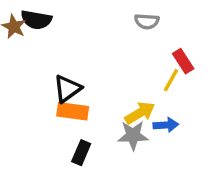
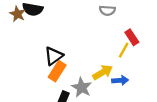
orange rectangle: (73, 111) -> (57, 71), turned -66
gray star: (133, 135) -> (82, 87), moved, turned 30

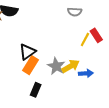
yellow line: (124, 50) -> (85, 39), moved
gray star: (82, 87) -> (56, 66), moved

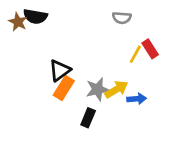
gray star: (56, 66) -> (97, 89), turned 30
black rectangle: (36, 90) -> (88, 118), moved

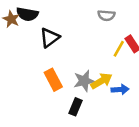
black triangle: (60, 70) -> (50, 38), moved
orange rectangle: (64, 88) -> (53, 80), turned -60

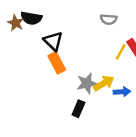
black triangle: (50, 38) -> (53, 41), turned -40
orange rectangle: (53, 80) -> (57, 63), moved

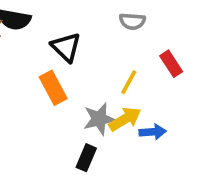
black triangle: (53, 41) -> (66, 47), moved
yellow line: (121, 52) -> (129, 82), moved

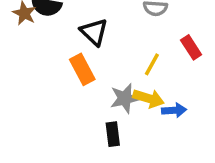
yellow arrow: (125, 119) -> (149, 98), turned 48
black rectangle: (86, 158) -> (113, 134), turned -30

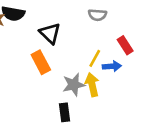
yellow arrow: (149, 98) -> (92, 85), turned -120
blue arrow: (174, 110) -> (112, 66), moved

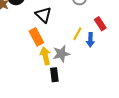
blue arrow: (112, 66) -> (90, 40), turned 96
yellow arrow: (92, 85) -> (45, 56), moved

